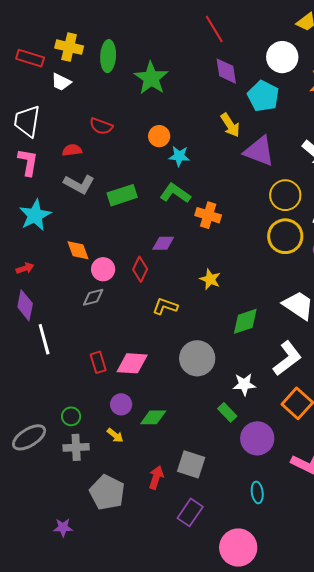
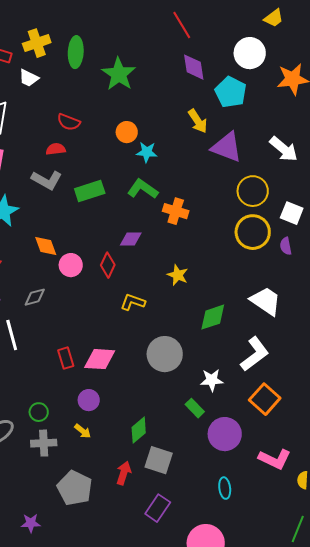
yellow cross: (69, 47) -> (37, 43), turned -32
red semicircle: (72, 150) -> (56, 149), moved
gray diamond: (93, 297) -> (35, 297), moved
green diamond: (153, 417) -> (139, 430), moved, turned -40

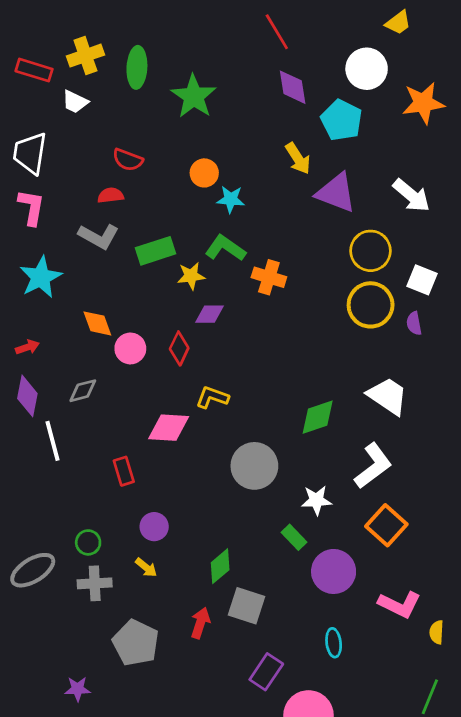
yellow star: (178, 275) -> (191, 276), moved, turned -30
pink diamond: (100, 359) -> (169, 428), moved
purple rectangle: (158, 508) -> (266, 672), moved

